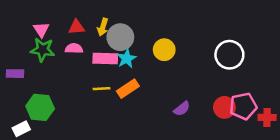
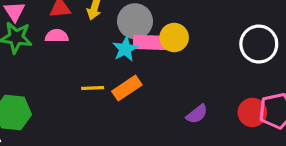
gray circle: (120, 37) -> (135, 21), moved
pink rectangle: (105, 59) -> (150, 42), moved

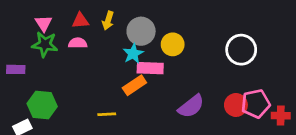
pink rectangle: (150, 42) -> (150, 68), moved
yellow line: (93, 88) -> (107, 114), moved
purple semicircle: (197, 114) -> (191, 106), size x1.5

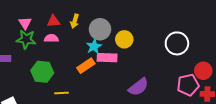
orange rectangle: (134, 85) -> (86, 66), moved
green hexagon: (42, 105) -> (42, 72), moved
red circle: (236, 105) -> (203, 71), moved
yellow line: (107, 114) -> (62, 93), moved

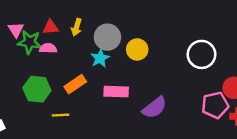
green star: (26, 39) -> (30, 42), moved
pink rectangle: (107, 58) -> (116, 92), moved
orange rectangle: (86, 66) -> (75, 84), moved

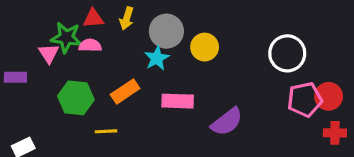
pink triangle: (16, 30) -> (49, 53), moved
pink pentagon: (215, 105) -> (305, 100), moved

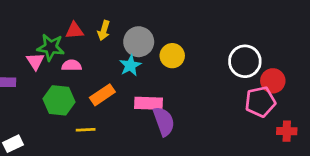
pink semicircle: (90, 45) -> (72, 65), moved
red circle: (329, 96) -> (273, 81), moved
purple semicircle: (227, 122) -> (164, 121), moved, turned -72

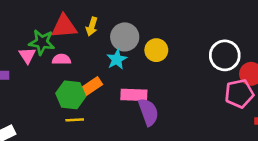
red triangle: (74, 31) -> (64, 26), size x1.5
green hexagon: (59, 100) -> (71, 95), moved

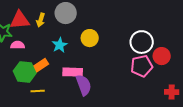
gray circle: (125, 37) -> (66, 13), moved
pink pentagon: (239, 94) -> (142, 66), moved
yellow line: (75, 120) -> (38, 91), moved

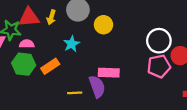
yellow circle: (90, 38) -> (103, 25), moved
green hexagon: (25, 72) -> (24, 64), moved
pink rectangle: (73, 72) -> (109, 73), moved
yellow line: (38, 91) -> (75, 93), moved

